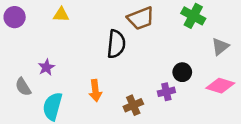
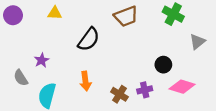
black semicircle: (116, 44) -> (89, 39), moved, turned 30
pink diamond: (220, 86) -> (182, 87), moved
purple cross: (166, 92) -> (145, 90), moved
brown cross: (133, 105) -> (119, 94), turned -35

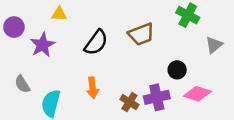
purple circle: (13, 15) -> (14, 27), moved
brown trapezoid: (126, 16) -> (141, 34), moved
purple star: (42, 60) -> (43, 45), moved, size x1.5
purple cross: (145, 90) -> (157, 97), size x1.5

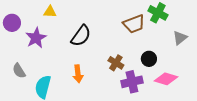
brown trapezoid: (141, 34) -> (134, 24), moved
brown cross: (129, 102) -> (116, 63), moved

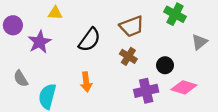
brown trapezoid: (134, 24) -> (132, 26), moved
brown cross: (116, 63) -> (128, 56), moved

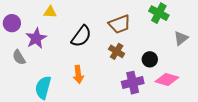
gray semicircle: (21, 79) -> (19, 57), moved

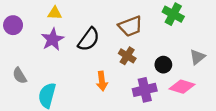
purple star: (36, 38) -> (53, 39), moved
gray triangle: (181, 38) -> (197, 57), moved
gray semicircle: (19, 57) -> (20, 76), moved
orange arrow: (78, 74) -> (102, 81), moved

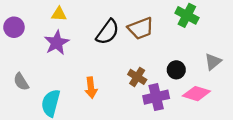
black semicircle: (89, 39) -> (108, 32), moved
brown cross: (127, 56) -> (137, 77), moved
orange arrow: (102, 81) -> (91, 88), moved

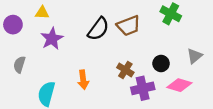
yellow triangle: (59, 14) -> (42, 13), moved
gray semicircle: (21, 82) -> (19, 65), moved, turned 49

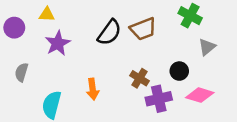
gray triangle: (195, 56) -> (207, 47), moved

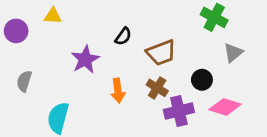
brown trapezoid: (143, 29) -> (161, 53), moved
black semicircle: (109, 32) -> (123, 36), size x0.6
purple star: (58, 43) -> (85, 59), moved
orange arrow: (93, 89) -> (118, 91), moved

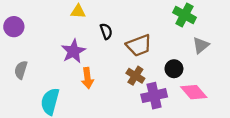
yellow triangle: (53, 16) -> (78, 11), moved
black semicircle: (123, 36) -> (106, 31), turned -56
orange arrow: (118, 91) -> (87, 78), moved
pink diamond: (225, 107) -> (194, 92), turned 32

